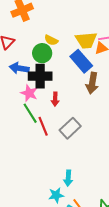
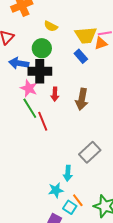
yellow semicircle: (51, 40) -> (51, 26), moved
blue rectangle: (81, 61) -> (81, 56), size x0.6
brown arrow: (92, 83) -> (82, 99), moved
gray rectangle: (70, 128) -> (90, 152), moved

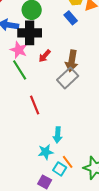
red arrow: (55, 94) -> (45, 56), turned 40
red line: (43, 121) -> (35, 105), moved
gray rectangle: (90, 152) -> (68, 78), moved

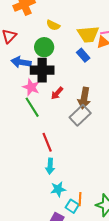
cyan arrow: (58, 135) -> (50, 166), moved
orange line: (68, 162) -> (80, 199), turned 40

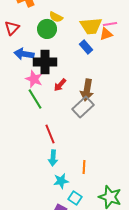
green circle: (44, 47) -> (47, 29), moved
orange line: (80, 199) -> (84, 167), moved

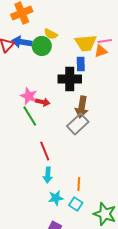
blue rectangle: (86, 47) -> (81, 64), turned 40
blue arrow: (24, 54) -> (22, 42), moved
black cross: (45, 62) -> (70, 79), moved
red arrow: (60, 85) -> (43, 102), moved, turned -120
cyan square: (75, 198) -> (76, 204), moved

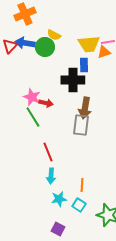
gray rectangle: (78, 124) -> (81, 125), turned -40

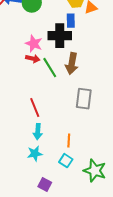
pink star: (32, 97) -> (34, 44), moved
green line: (33, 117) -> (50, 68), moved
gray rectangle: (81, 125) -> (84, 99), moved
cyan star: (59, 199) -> (35, 154), moved

